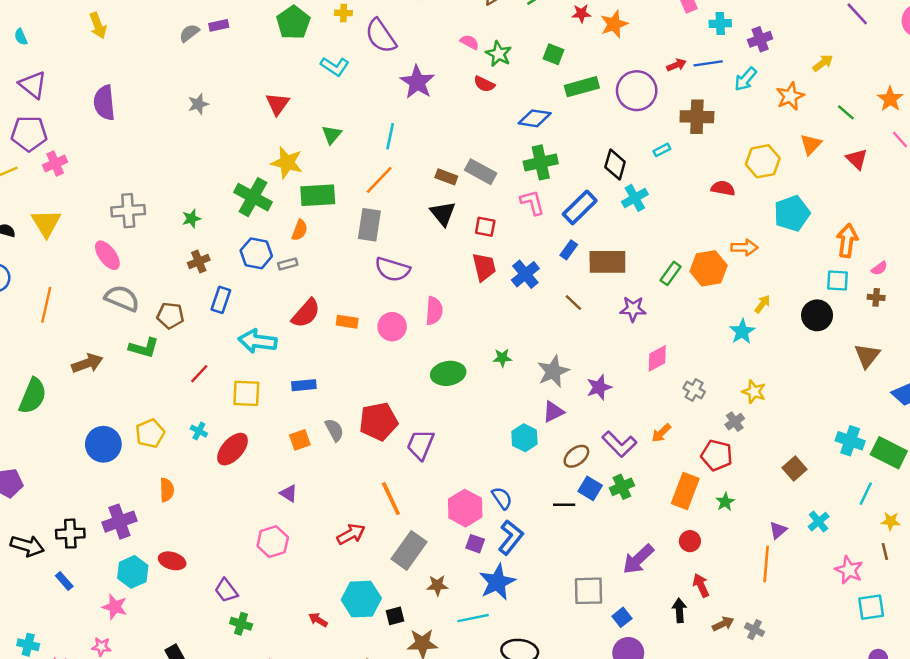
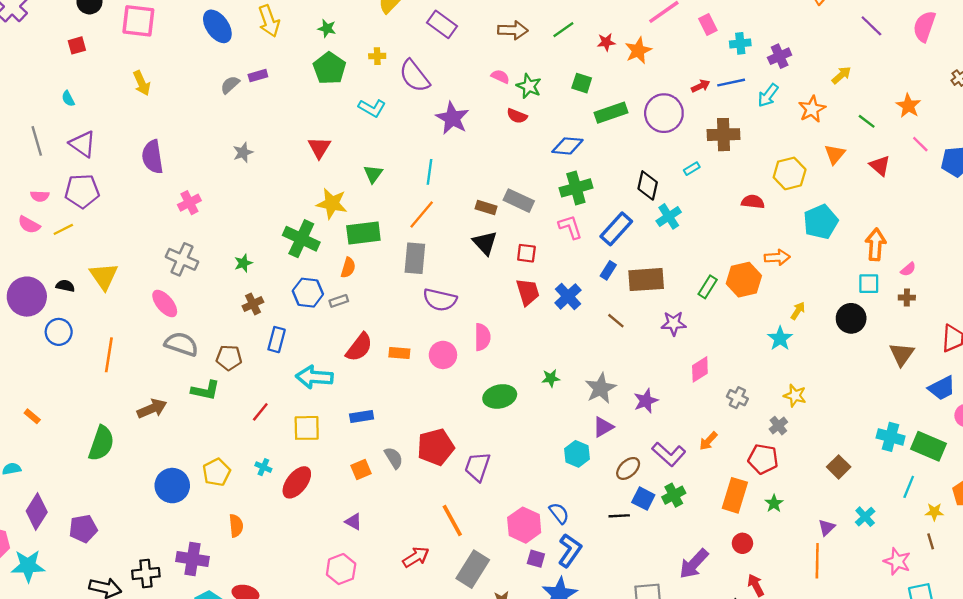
pink cross: (55, 164) -> (189, 203), moved
gray cross: (128, 211) -> (182, 259), turned 32
purple cross: (119, 522) -> (192, 559), turned 32

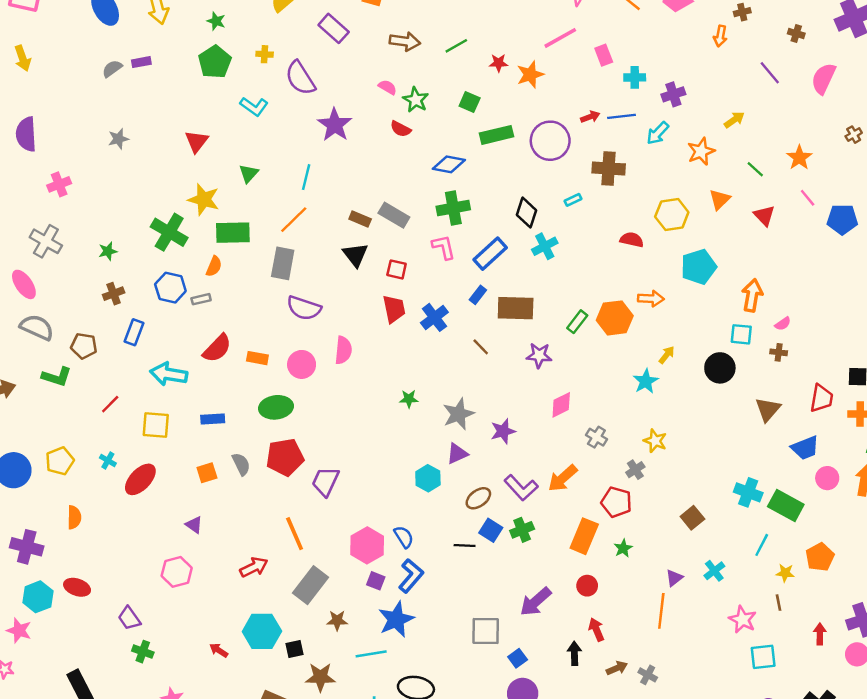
green ellipse: (500, 396) -> (276, 407), moved
orange arrow: (708, 441) -> (563, 478), size x1.5

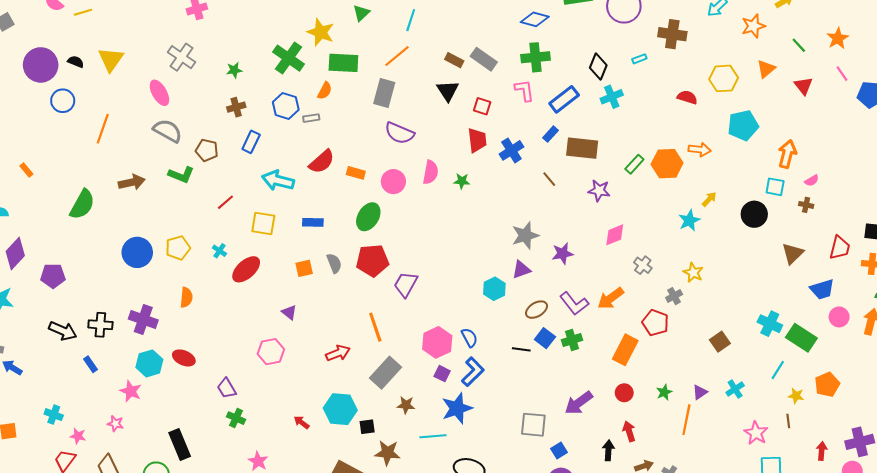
green star: (409, 399) -> (462, 181), moved
green ellipse: (276, 407) -> (368, 217), turned -56
green star: (623, 548) -> (664, 392), moved

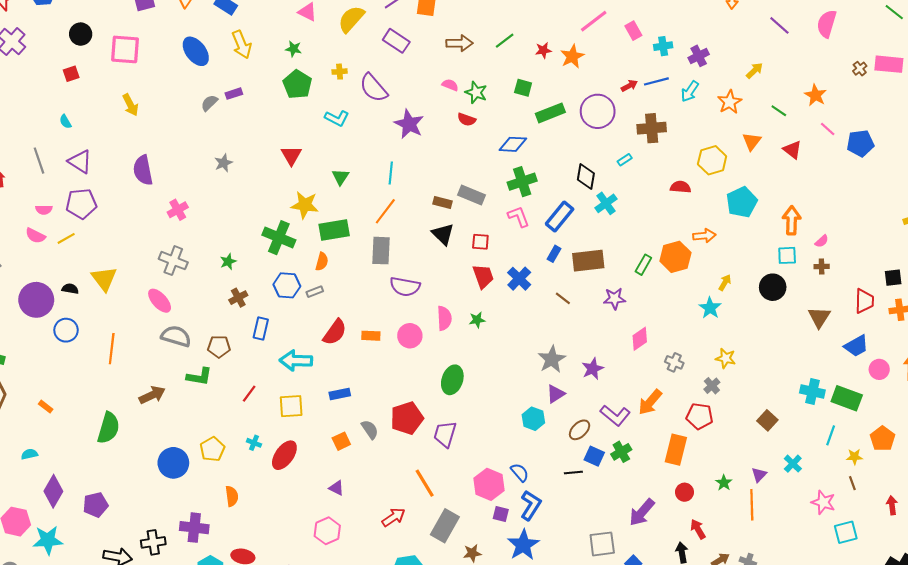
green ellipse: (368, 217) -> (452, 380), moved

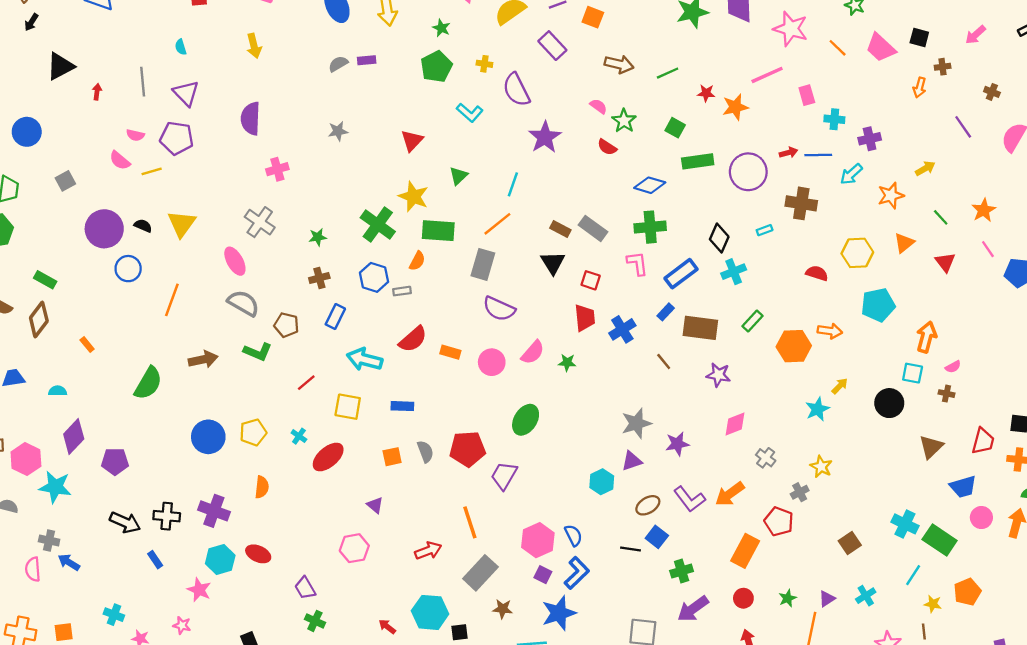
green rectangle: (643, 265) -> (752, 321), moved
pink semicircle: (444, 318) -> (533, 352), turned 30
green cross: (621, 452) -> (682, 571), moved

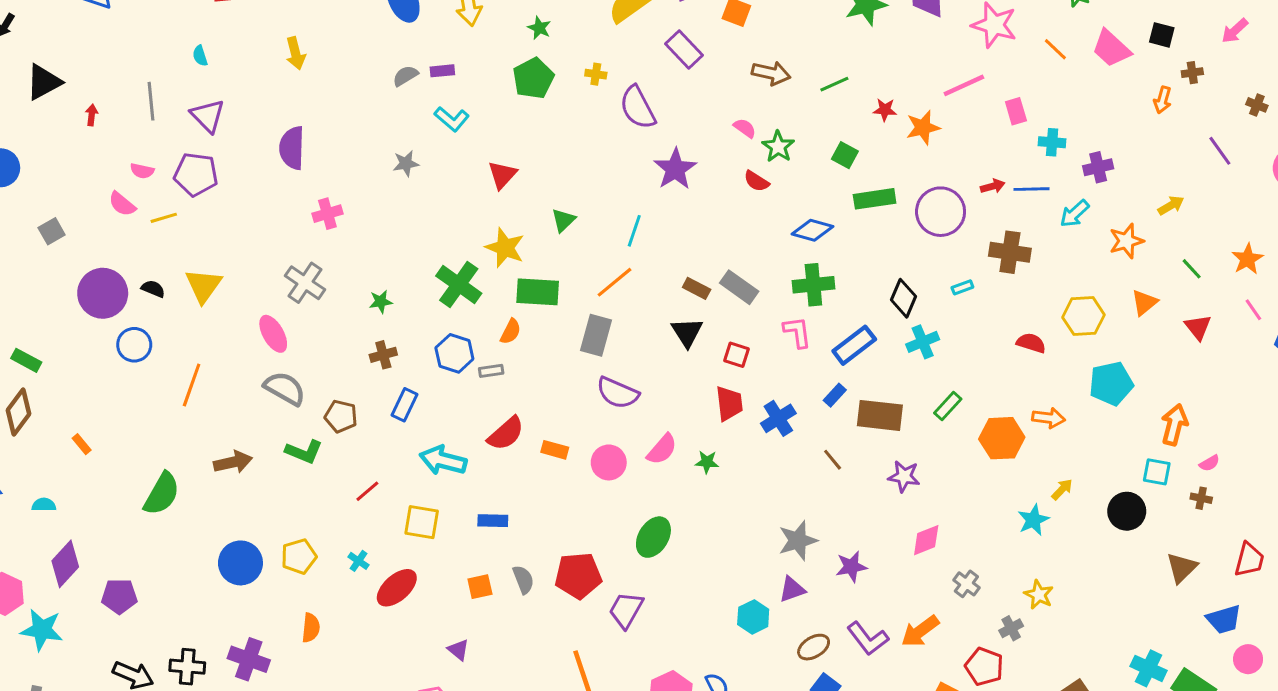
cyan L-shape: (470, 113) -> (452, 119), moved

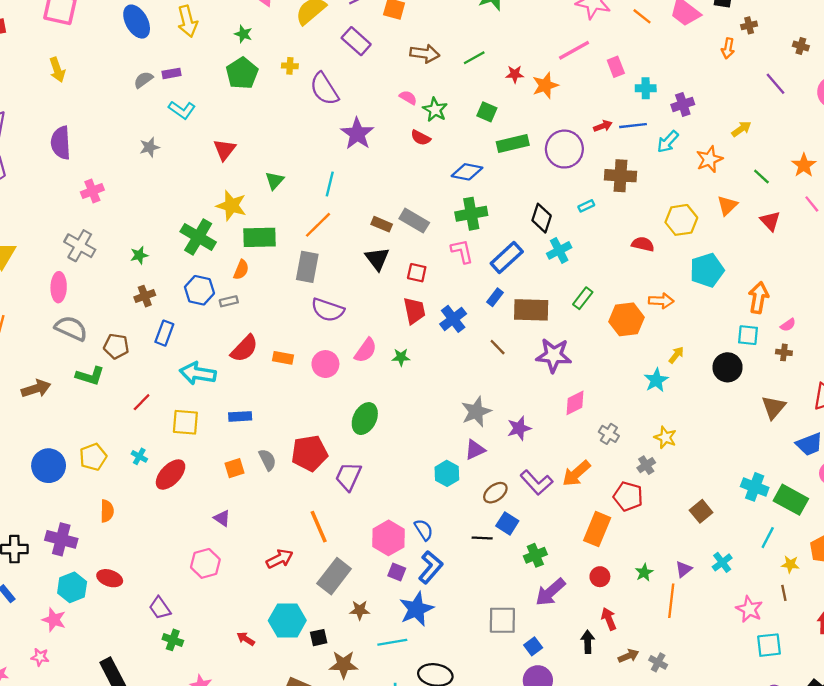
pink ellipse: (273, 334) -> (59, 287), turned 36
purple star: (904, 476) -> (554, 355), size x1.4

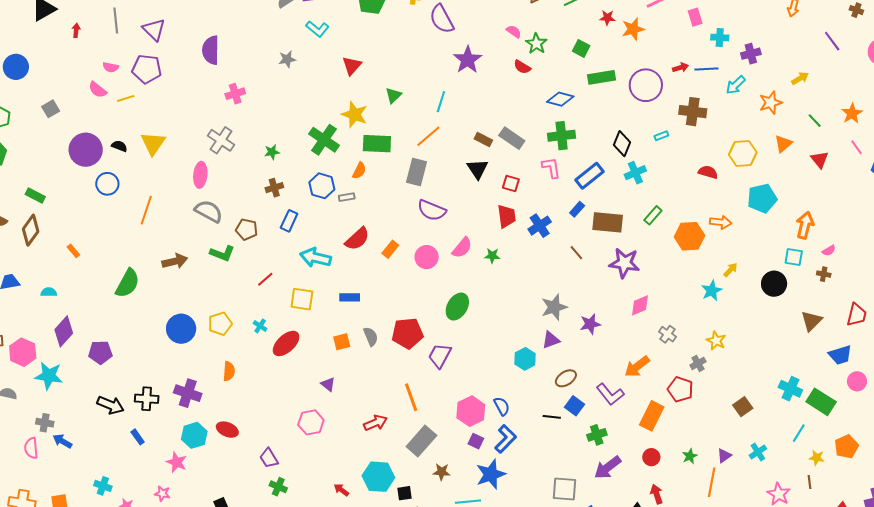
orange rectangle: (283, 358) -> (390, 249), turned -66
purple L-shape: (536, 483) -> (610, 394), moved

